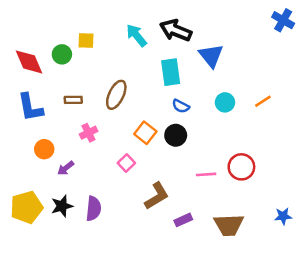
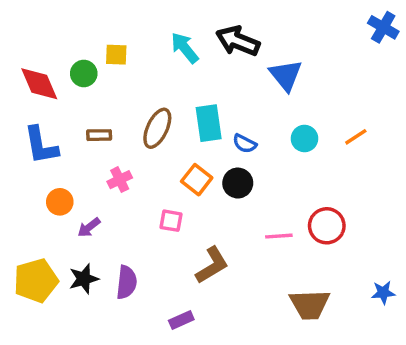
cyan rectangle: (171, 72) -> (209, 123), moved
pink square: (126, 163) -> (171, 221), turned -36
purple rectangle: (183, 220) -> (181, 320), moved

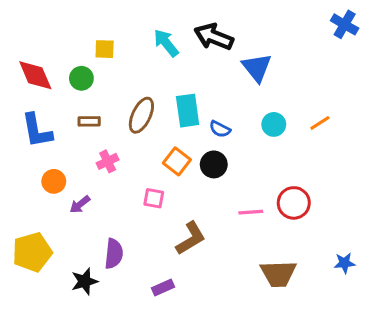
green circle: (84, 73) -> (81, 78), moved
black star: (84, 279) -> (85, 281), moved

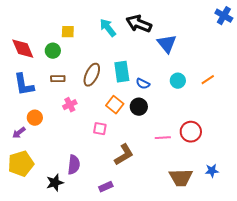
purple arrow: (80, 204) -> (19, 133), moved
blue star: (345, 263) -> (212, 171), moved

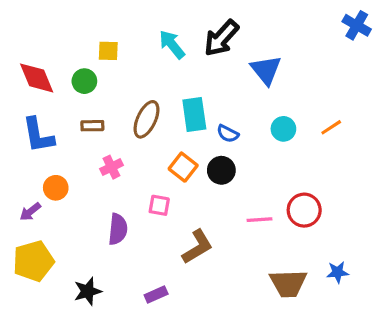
black arrow: (139, 24) -> (221, 38), turned -70
purple semicircle: (74, 165) -> (118, 229), moved
purple rectangle: (106, 187) -> (156, 294), moved

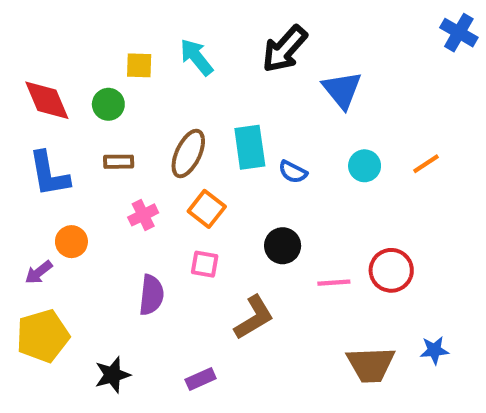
cyan arrow: (172, 44) -> (196, 57), moved
orange square: (183, 167) -> (207, 209), moved
black circle: (221, 170) -> (283, 246), moved

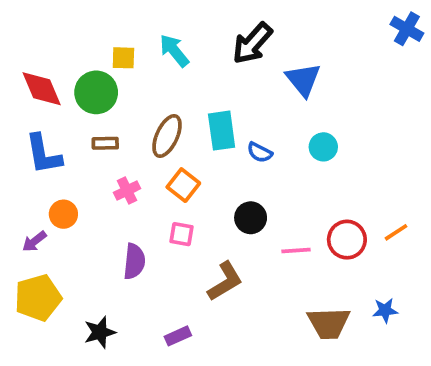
green circle: (108, 104) -> (96, 92), size x1.5
orange line: (426, 164) -> (396, 232), moved

